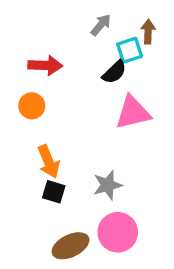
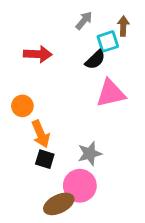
orange circle: (32, 106) -> (22, 106), moved
pink circle: (118, 232) -> (80, 186), moved

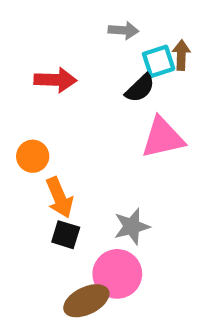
gray arrow: (84, 20) -> (123, 30), turned 54
brown arrow: (123, 26) -> (181, 55), moved

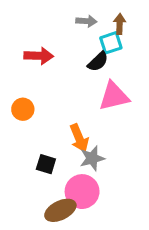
brown arrow: (181, 55) -> (120, 24), moved
orange arrow: (60, 198) -> (79, 138), moved

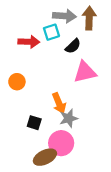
gray arrow: (86, 21) -> (64, 16), size x1.5
brown arrow: (120, 24) -> (89, 18), size x1.5
cyan square: (111, 43) -> (51, 32), moved

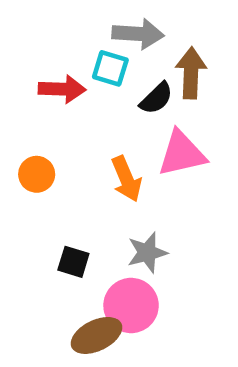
brown arrow: (89, 18) -> (191, 73), moved
cyan square: (51, 32) -> (110, 68), turned 35
orange arrow: (59, 103) -> (126, 179), moved

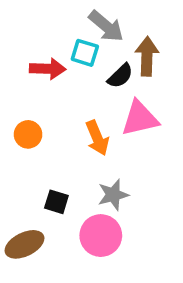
gray arrow: (138, 34) -> (106, 26), turned 36
brown ellipse: (97, 335) -> (24, 244), moved

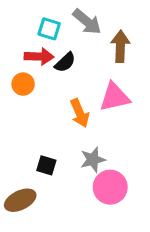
cyan square: (85, 53) -> (49, 29), moved
black semicircle: (120, 76) -> (65, 62), moved
orange circle: (28, 134) -> (23, 84), moved
pink circle: (101, 236) -> (110, 187), moved

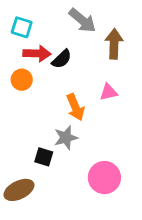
cyan square: (49, 29) -> (22, 27), moved
pink triangle: (115, 97) -> (109, 92), size x0.6
gray star: (93, 160) -> (66, 138), moved

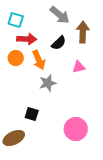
black semicircle: (62, 59) -> (59, 43), moved
orange arrow: (75, 107) -> (39, 60), moved
gray star: (66, 138) -> (48, 83), moved

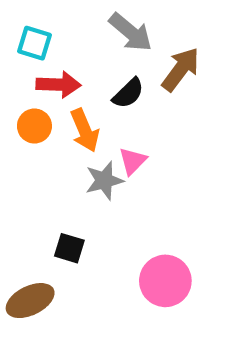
brown arrow: (83, 32) -> (181, 69), turned 35
pink triangle: (79, 67) -> (133, 161), moved, turned -32

